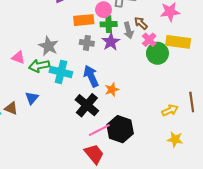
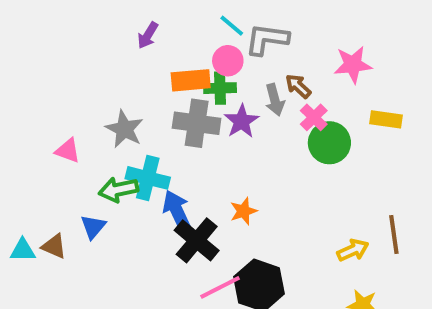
green cross: (109, 24) -> (220, 88), moved
yellow rectangle: (178, 42) -> (386, 119), moved, size x0.7
gray cross: (87, 43) -> (197, 123), size x1.6
green arrow: (39, 66) -> (118, 190), moved
blue arrow: (91, 76) -> (177, 211), moved

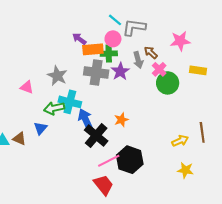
purple arrow: (148, 35) -> (79, 39), moved, turned 96

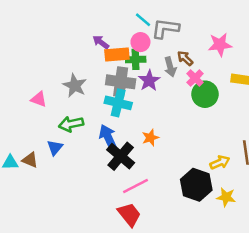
cyan cross: (70, 102) -> (118, 103), moved
black hexagon: (130, 160) -> (196, 185), moved

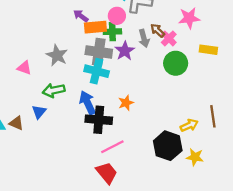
pink cross: (195, 78) -> (169, 38), moved
black cross: (121, 156) -> (99, 120), turned -35

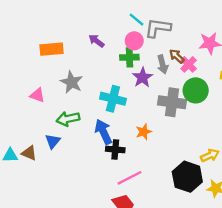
orange rectangle: (95, 27) -> (52, 49), moved
gray cross: (99, 52) -> (172, 102), moved
black cross: (99, 120) -> (115, 149), size x0.7

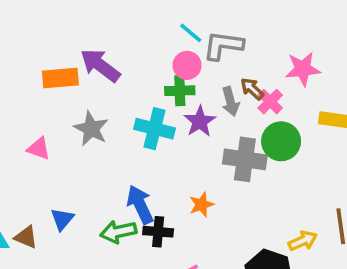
purple arrow: (96, 41) -> (100, 65), moved, size x1.6
cyan cross: (113, 99) -> (154, 129), moved
green arrow: (68, 119) -> (118, 232), moved

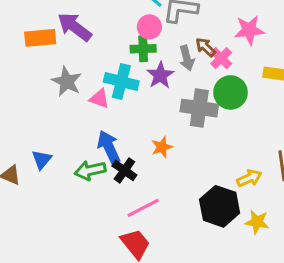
pink triangle: (39, 149) -> (99, 99), moved
black cross: (158, 232) -> (124, 170), turned 30

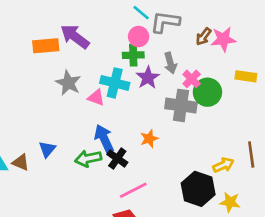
brown arrow: (206, 47) -> (203, 37), moved, turned -96
pink cross: (221, 58) -> (192, 79), moved

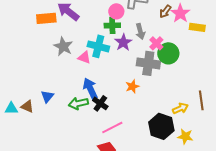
pink star: (223, 39) -> (180, 13), turned -30
yellow rectangle: (246, 76) -> (197, 27), moved
orange star: (149, 139) -> (132, 86), moved

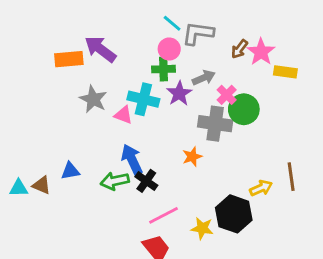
gray arrow: (140, 31) -> (204, 78), turned -98
blue triangle: (47, 96) -> (70, 171), turned 40
yellow star: (185, 136) -> (202, 228), moved

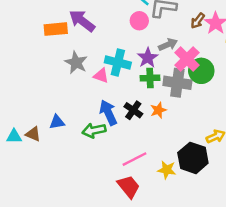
green cross: (163, 69) -> (150, 78), moved
pink cross: (227, 95) -> (187, 59), size x1.5
black cross: (146, 181) -> (133, 110), moved

